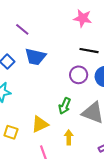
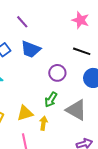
purple circle: (79, 75) -> (57, 73), moved
yellow arrow: (69, 137) -> (43, 123), moved

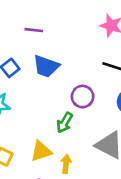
purple line: (22, 22) -> (34, 30), turned -40
green arrow: (51, 100) -> (65, 123), moved

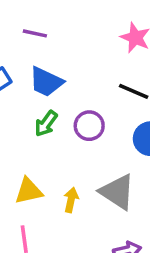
green arrow: (65, 123) -> (46, 124), moved
yellow arrow: (66, 164) -> (71, 200), moved

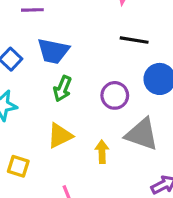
purple circle: (89, 126) -> (115, 95), moved
yellow triangle: (29, 191) -> (60, 136), moved

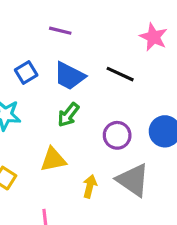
black line: (134, 40) -> (120, 74), moved

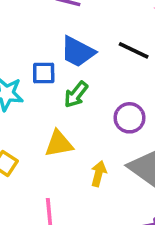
blue square: (26, 72) -> (44, 73), moved, turned 30

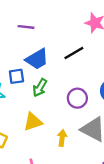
black line: (134, 50) -> (74, 53), turned -48
blue trapezoid: (78, 52) -> (37, 59), turned -50

